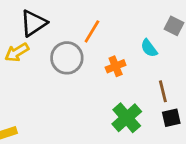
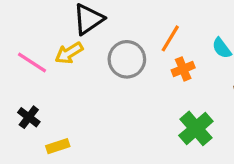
orange line: (92, 31) -> (170, 38), moved

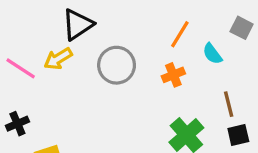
orange line: (170, 38) -> (180, 34), moved
black cross: (29, 117) -> (17, 124), turned 30

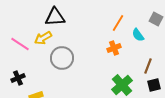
black triangle: (78, 25) -> (55, 17), turned 30
gray circle: (117, 65) -> (62, 58), moved
brown line: (229, 104) -> (148, 66), turned 35

